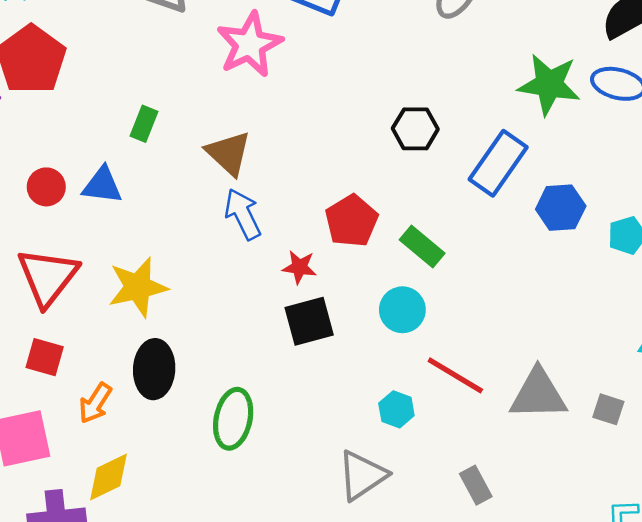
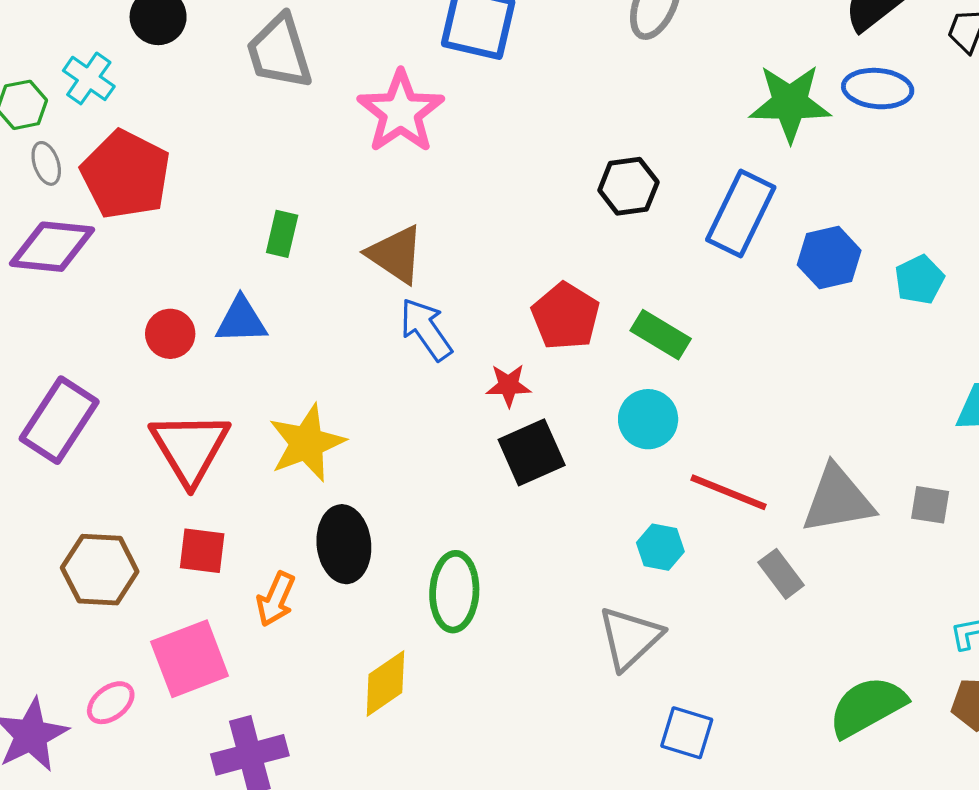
yellow diamond: (108, 477) -> (385, 683), moved
gray rectangle: (476, 485) -> (781, 574), moved

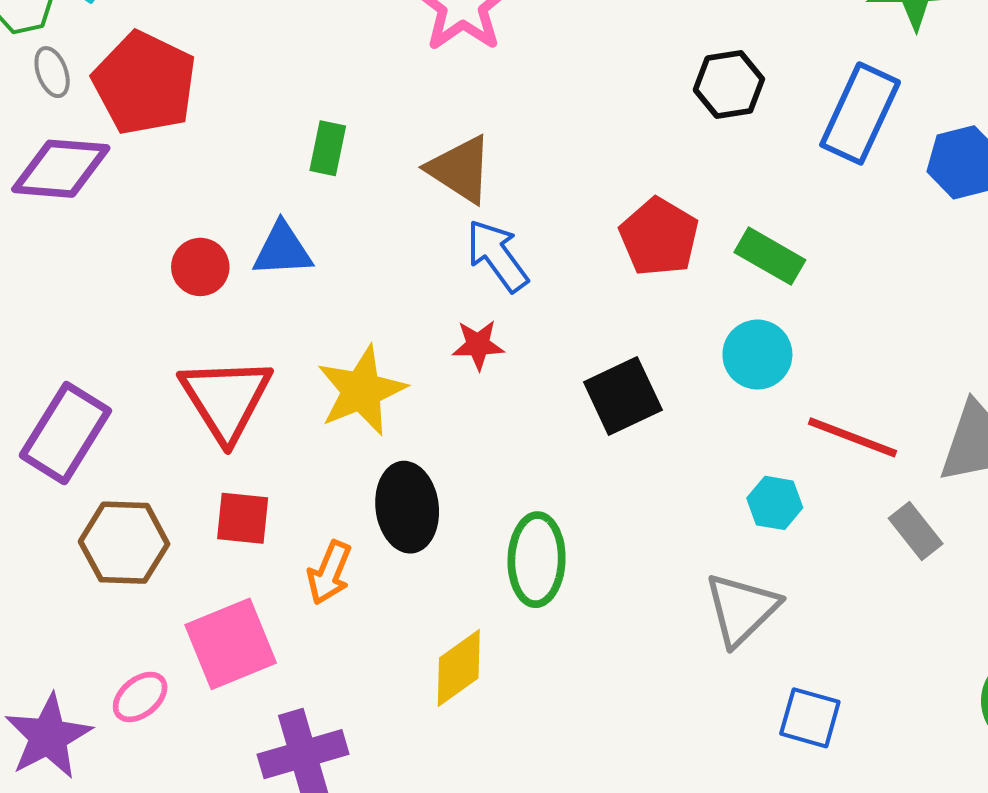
red star: (508, 385) -> (478, 345), moved
purple rectangle: (59, 420) -> (65, 433), moved

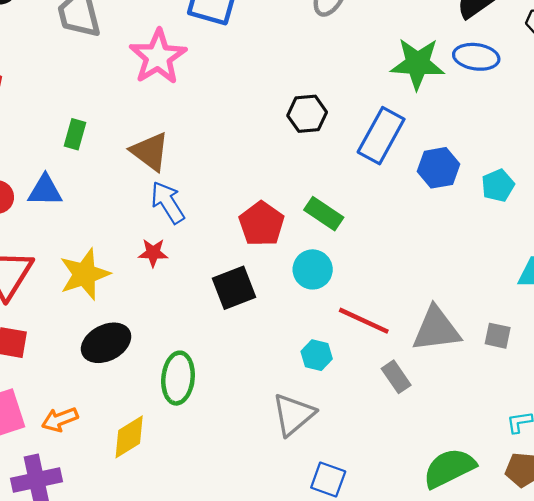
red pentagon: (659, 237) -> (262, 224), moved
black ellipse: (407, 507) -> (106, 343), turned 66
orange arrow: (329, 573) -> (60, 419), moved, turned 42

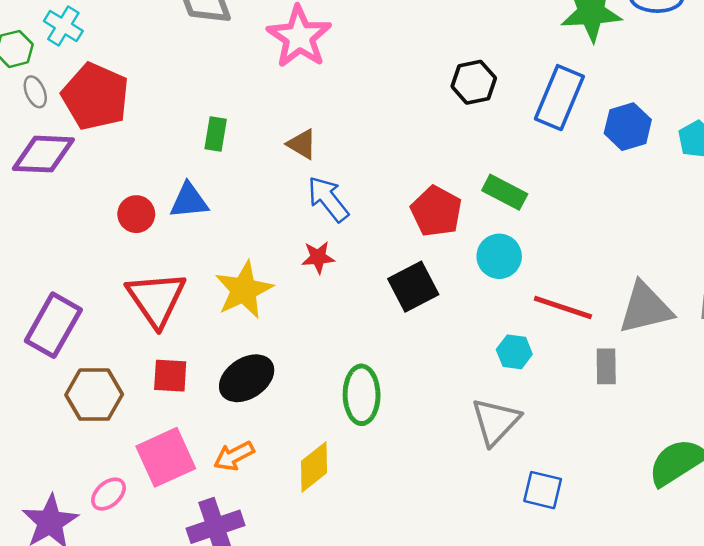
brown triangle: (150, 152) -> (302, 144), size x0.7
black ellipse: (106, 343) -> (247, 378), moved
gray rectangle: (396, 377) -> (606, 366), turned 40

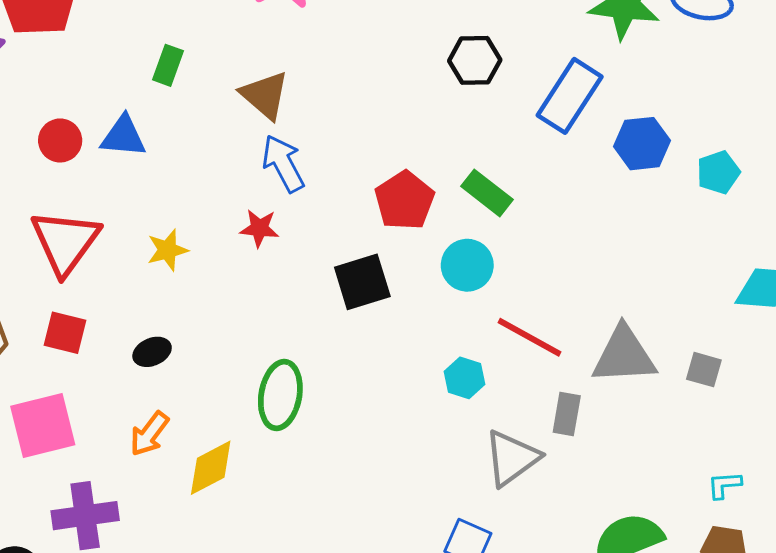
brown triangle: (302, 144) -> (265, 95), size x1.4
yellow star: (244, 290) -> (167, 250), size x0.6
black ellipse: (247, 378) -> (152, 352), size x0.6
gray triangle: (496, 422) -> (512, 458), moved
orange arrow: (234, 456) -> (149, 434), moved, turned -36

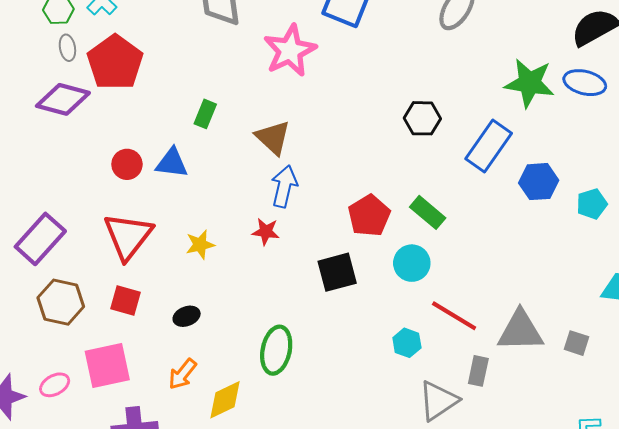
blue arrow: (283, 164) -> (284, 186), turned 39

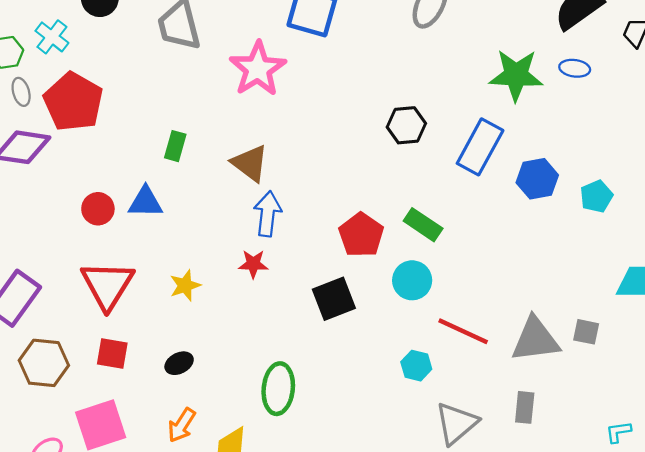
blue ellipse: (585, 83) -> (575, 68), size x0.7
gray square: (577, 343) -> (586, 332), moved
gray rectangle: (478, 371) -> (525, 407), moved

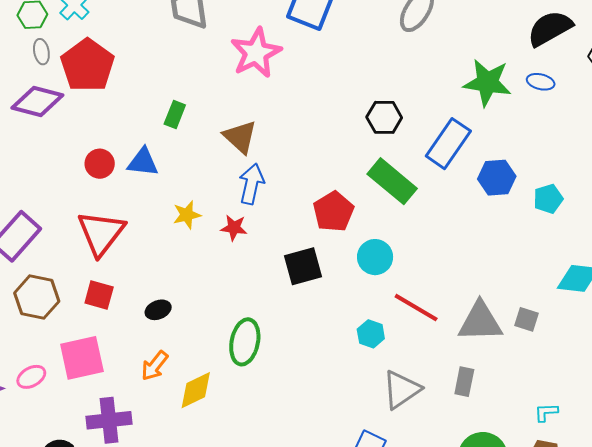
green rectangle: (423, 225) -> (392, 181), moved, size x1.4
yellow star: (185, 285) -> (187, 215), moved

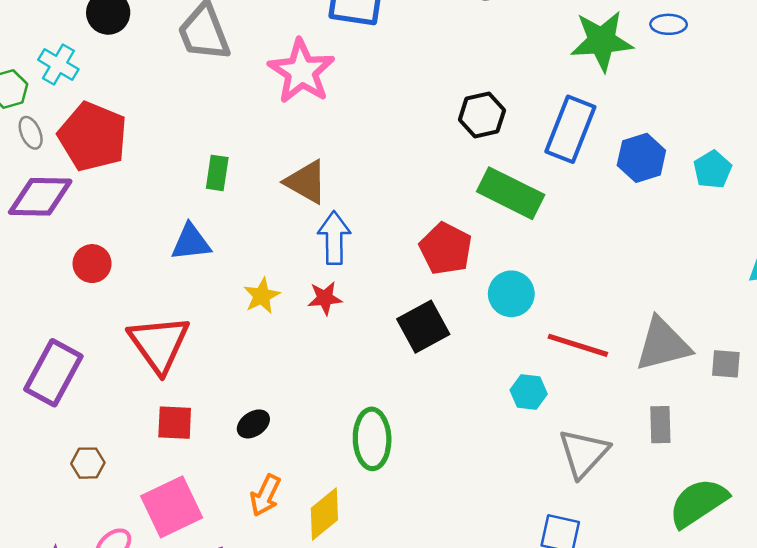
red circle: (100, 164) -> (92, 264), moved
brown hexagon: (37, 297) -> (88, 463), moved, size x0.6
gray square: (527, 319) -> (726, 364), moved

